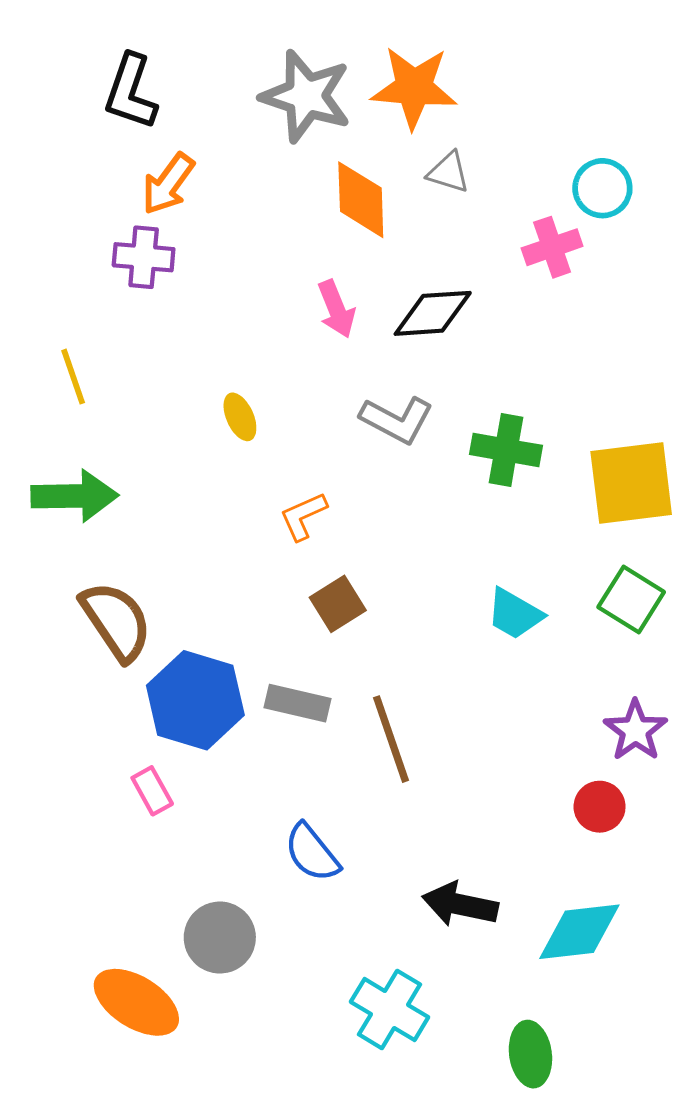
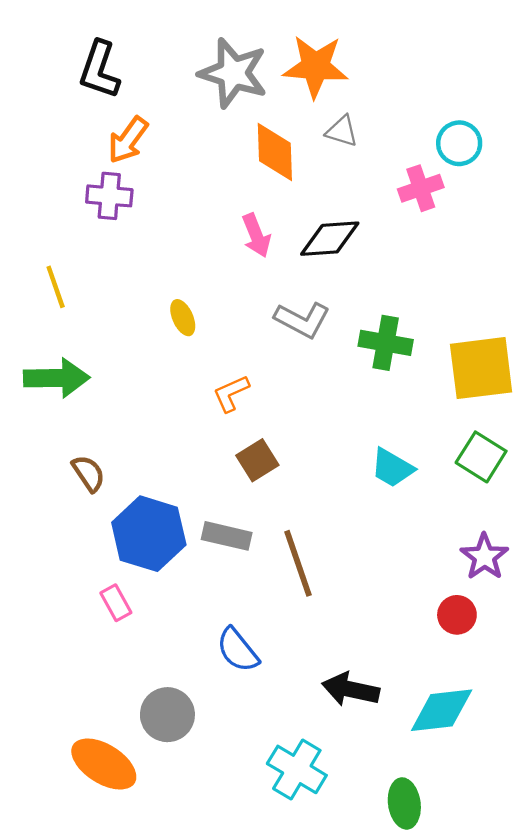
brown semicircle: (116, 621) -> (88, 473), size x0.6

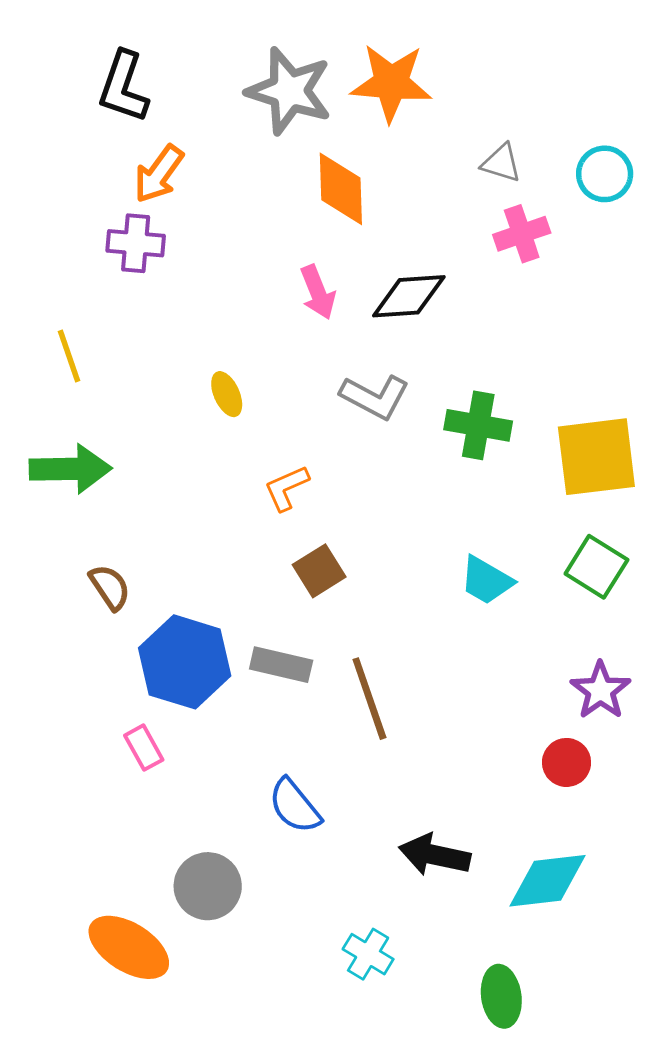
gray triangle: (342, 131) -> (501, 163), moved
cyan circle: (459, 143) -> (605, 174), moved
cyan cross: (297, 769) -> (368, 954), size x0.7

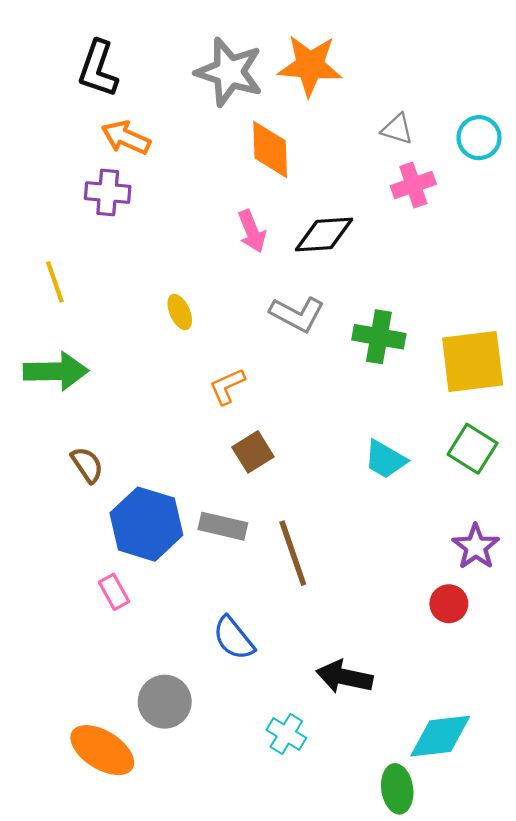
orange arrow: (159, 174) -> (126, 138), turned 78
cyan diamond: (547, 881) -> (440, 736), moved
cyan cross: (368, 954) -> (286, 734), moved

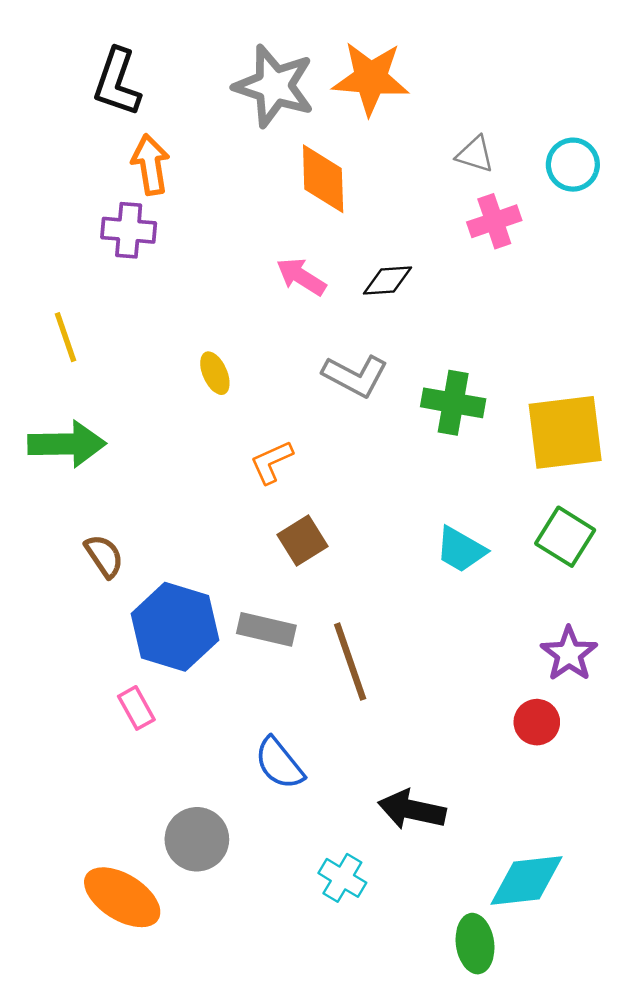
orange arrow: (126, 138) -> (151, 165), turned 57
pink arrow: (252, 231) -> (301, 277), turned 144
black diamond: (324, 234) -> (387, 280), size x0.7

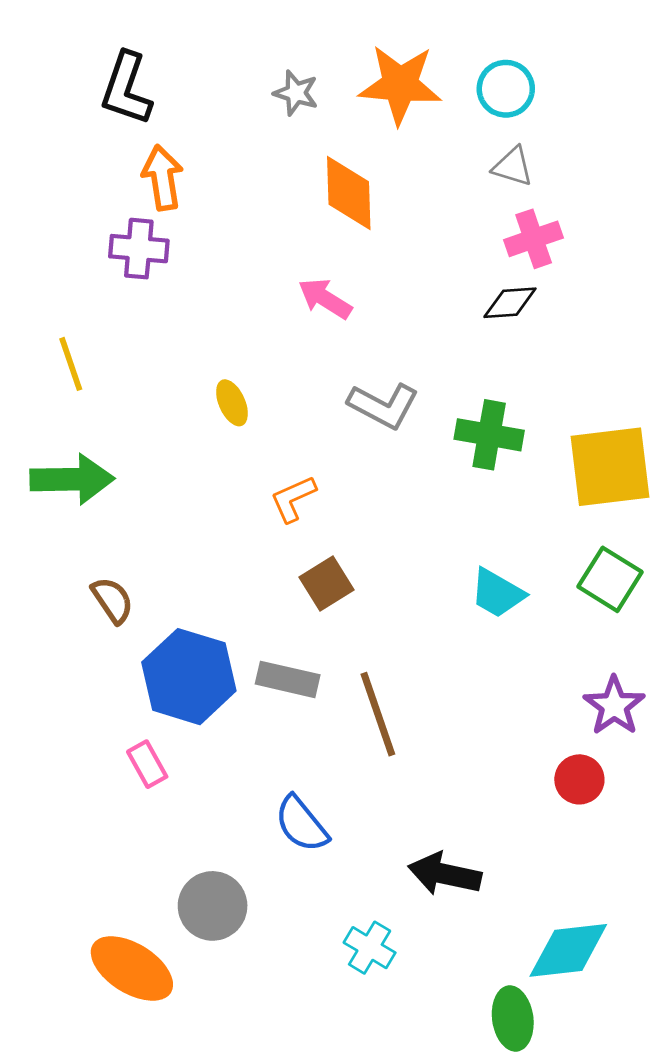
gray star: (274, 86) -> (296, 93), size x0.5
cyan circle: (573, 165) -> (506, 89), moved
black diamond: (387, 280) -> (510, 303), moved

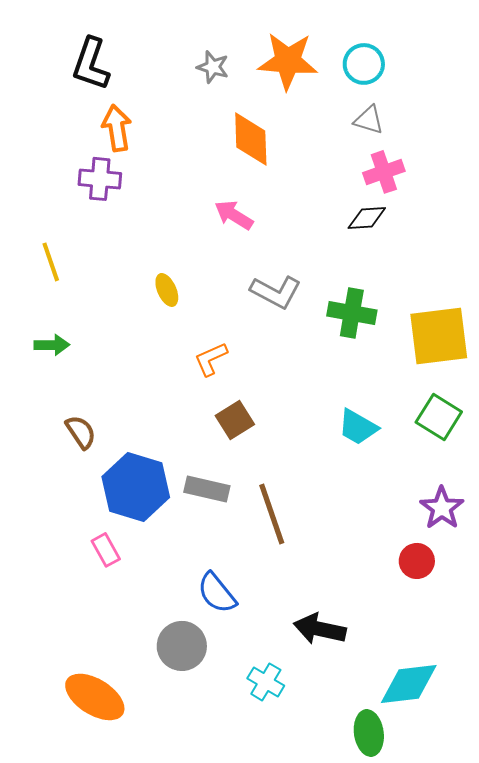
green arrow: (72, 479) -> (52, 345), size x0.6
gray circle: (213, 906) -> (182, 646), moved

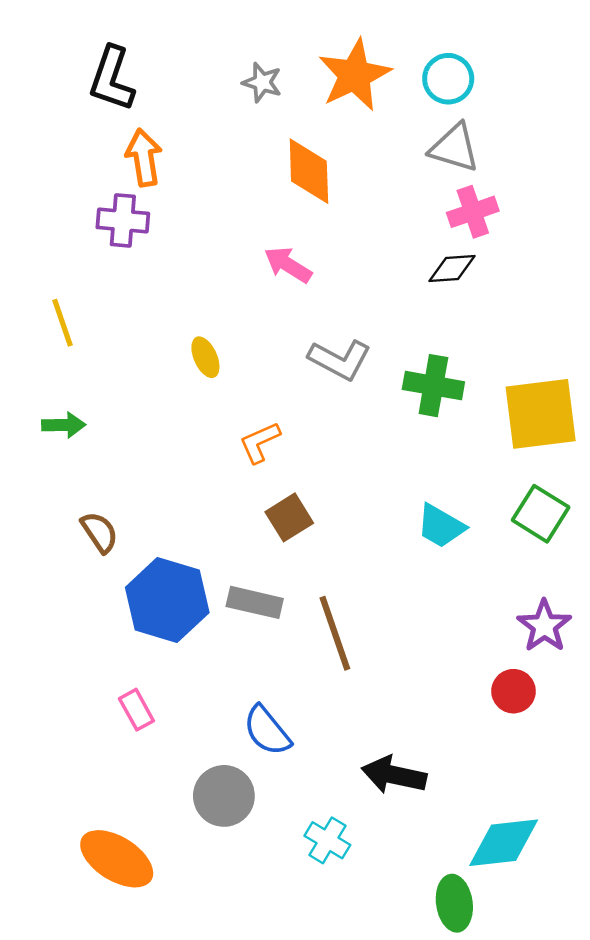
orange star: (288, 61) -> (355, 75), turned -30
gray triangle: (369, 120) -> (454, 148), size x1.4
pink rectangle: (106, 550) -> (136, 710), moved

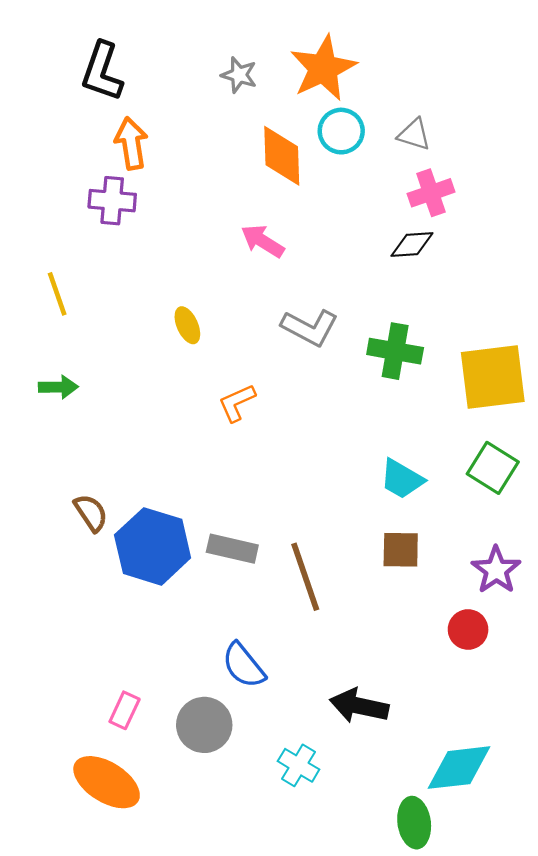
cyan circle: (448, 79) -> (341, 131), moved
gray triangle: (454, 148) -> (414, 134), size x0.7
brown square: (289, 517) -> (401, 550), moved, turned 33
brown semicircle: (99, 532) -> (91, 513), moved
pink rectangle: (136, 710) -> (125, 710), moved, turned 54

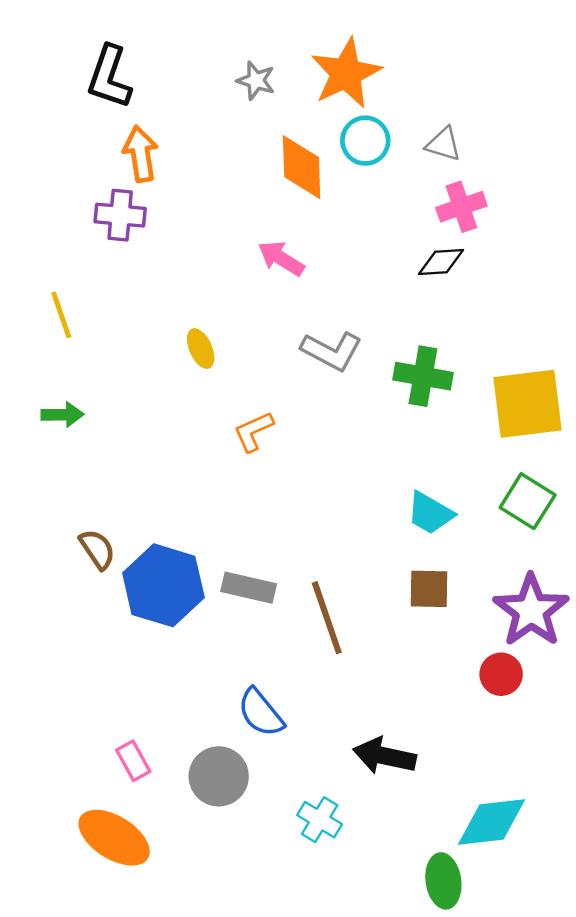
purple star: (496, 570) -> (531, 611), size x1.4
pink rectangle: (125, 710) -> (133, 761), turned -54

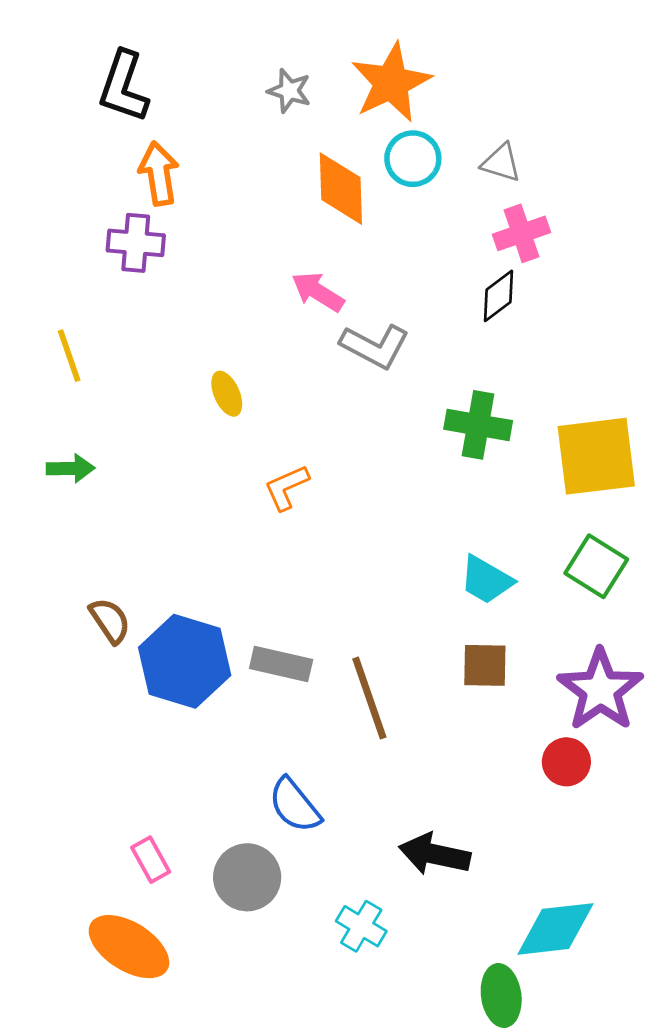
black diamond: (441, 262) -> (498, 296), turned -33
gray L-shape: (332, 351) -> (375, 346), moved

